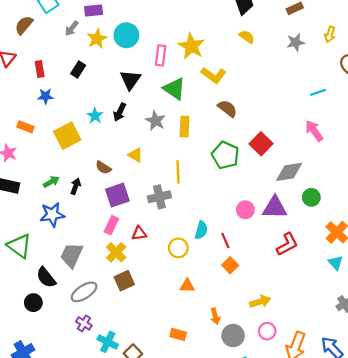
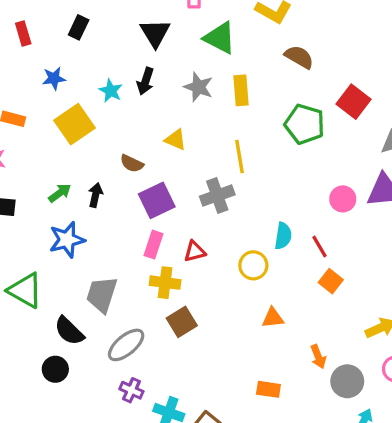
blue star: (46, 96) -> (54, 78), moved
yellow cross: (116, 252) -> (165, 283), turned -30

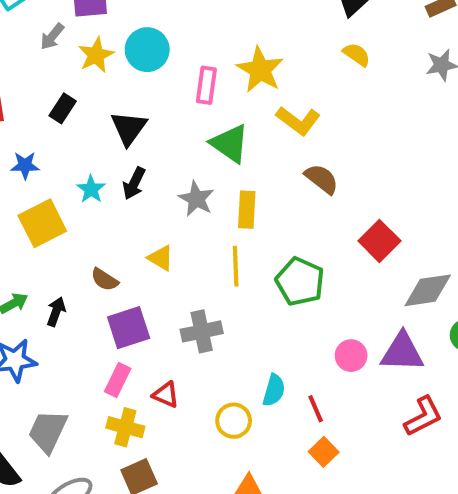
black triangle: (155, 33) -> (129, 128), moved
green pentagon: (305, 124) -> (300, 282), moved
yellow line: (240, 156) -> (236, 266), moved
red triangle: (195, 251) -> (166, 395), turned 30

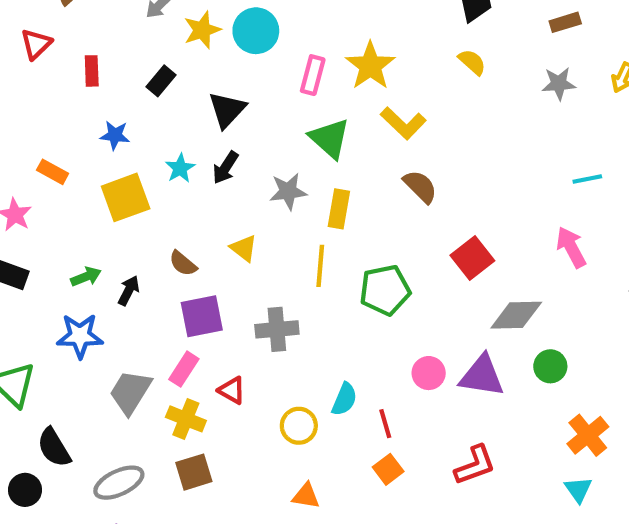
gray star: (196, 199) -> (288, 191), turned 30
green pentagon: (300, 282) -> (385, 290), turned 30
red L-shape: (423, 416) -> (475, 465), moved
gray trapezoid: (48, 431) -> (130, 392), moved

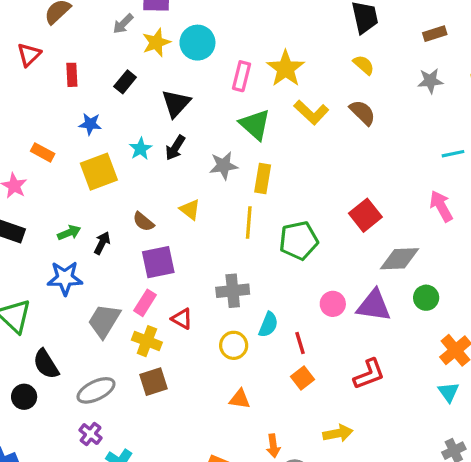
brown semicircle: (420, 186) -> (362, 112), moved
gray cross: (277, 329) -> (233, 291), moved

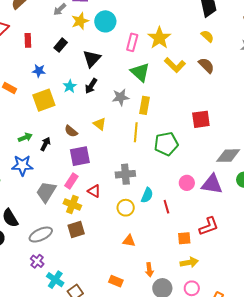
red square: (365, 215) -> (201, 119), moved, turned 30
orange square: (302, 378) -> (184, 238), moved, turned 32

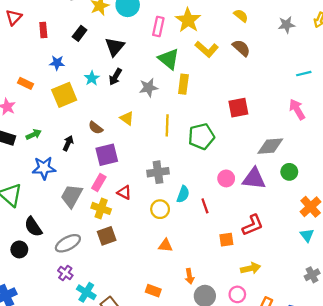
yellow rectangle: (144, 105) -> (183, 84), moved
green arrow: (25, 137) -> (34, 134), moved
yellow arrow: (189, 262) -> (251, 268), moved

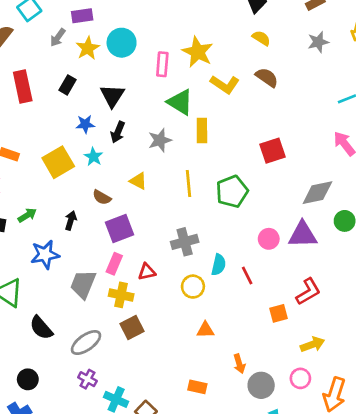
red rectangle: (43, 30) -> (23, 86), size x1.6
blue star: (57, 63) -> (85, 124), moved
cyan star: (92, 78) -> (93, 157), moved
red triangle: (124, 192) -> (147, 272), turned -32
black circle: (19, 249) -> (28, 379), moved

